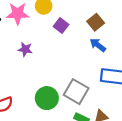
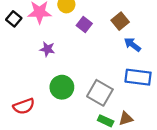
blue arrow: (98, 45) -> (132, 45), moved
green circle: (47, 98) -> (62, 87), moved

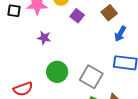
black square: (14, 19) -> (14, 11), turned -32
blue arrow: (132, 45) -> (120, 34), turned -98

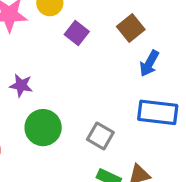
purple star: (44, 38) -> (21, 85), moved
gray square: (91, 77) -> (100, 136), size x0.7

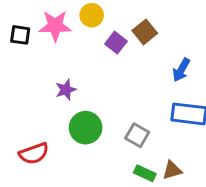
brown square: (131, 28) -> (145, 32), moved
purple star: (21, 85) -> (66, 90), turned -30

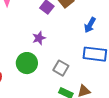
purple star: (66, 90) -> (39, 38), moved

